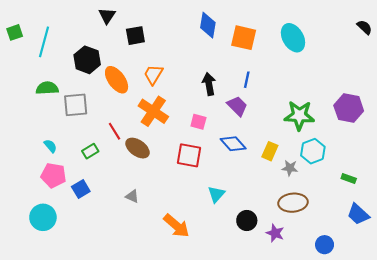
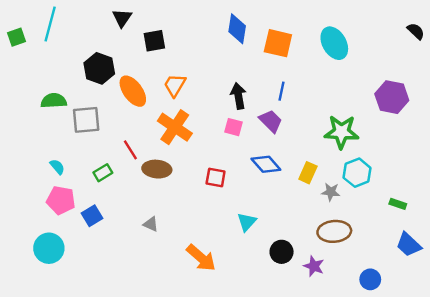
cyan line: (44, 42) -> (50, 24), moved
purple hexagon: (349, 108) -> (392, 97), moved
pink square: (198, 122) -> (234, 127), moved
brown ellipse: (138, 148) -> (157, 169), turned -30
red square: (189, 155) -> (216, 177), size x0.7

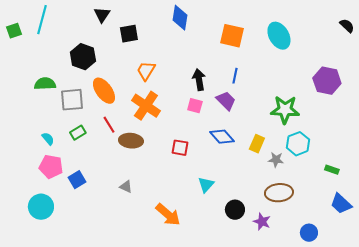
blue diamond: (237, 29) -> (180, 18), moved
orange ellipse: (133, 91) -> (104, 91), moved
green rectangle: (103, 173) -> (78, 133), moved

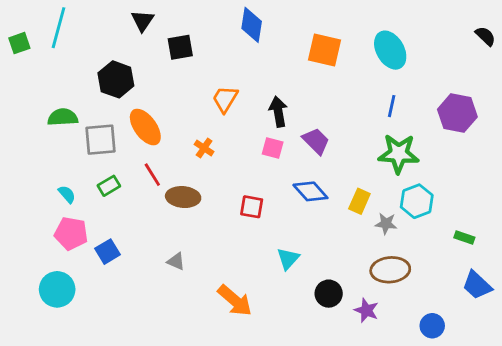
orange trapezoid: (146, 71) -> (225, 99), moved
blue line: (235, 76) -> (392, 106), moved
orange cross: (146, 106) -> (204, 148), size x0.5

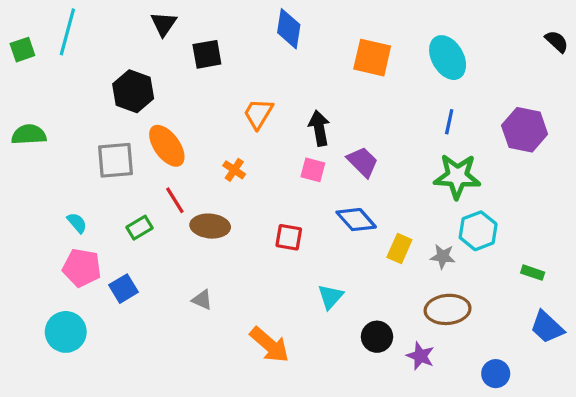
green semicircle: (63, 117) -> (29, 135), moved
green rectangle: (109, 186) -> (140, 228), moved
yellow rectangle: (359, 201) -> (399, 248), moved

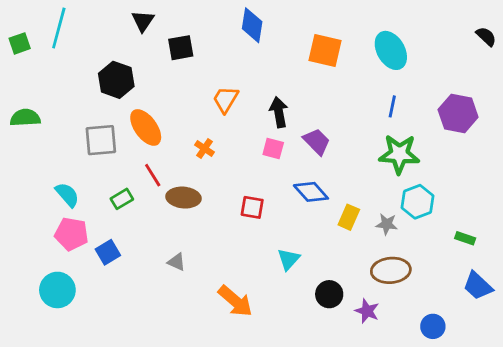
cyan semicircle: (77, 223) -> (67, 195), size x1.4

